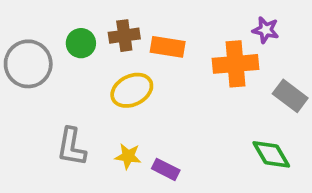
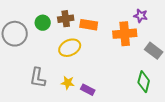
green diamond: (271, 154) -> (144, 82), turned 45

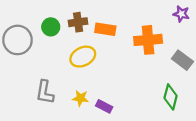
purple star: (141, 16) -> (181, 14), moved

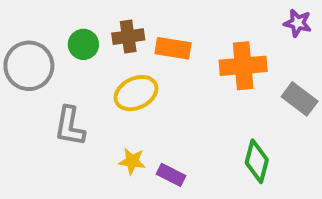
gray L-shape: (45, 92) -> (70, 126), moved
green diamond: (171, 97) -> (257, 161), moved

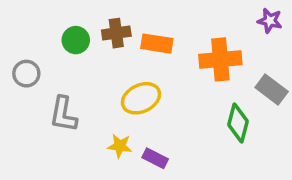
gray circle: (29, 66) -> (26, 74), moved, size x0.6
yellow ellipse: (136, 93) -> (141, 98), moved
green diamond: (257, 161) -> (238, 123), moved

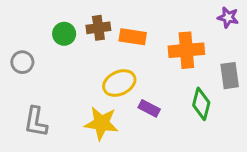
gray rectangle: (272, 89) -> (230, 76), turned 45
gray L-shape: (63, 114) -> (36, 122), moved
yellow star: (120, 146) -> (101, 123), size x1.6
purple rectangle: (155, 158) -> (149, 108), moved

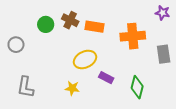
brown cross: (98, 28) -> (70, 20), turned 35
green diamond: (201, 104) -> (137, 87), moved
yellow star: (101, 123) -> (72, 88), size x0.6

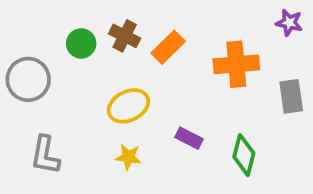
orange rectangle: (95, 27) -> (168, 47), turned -54
gray circle: (16, 45) -> (28, 79), size x1.5
yellow ellipse: (85, 59) -> (128, 106), moved

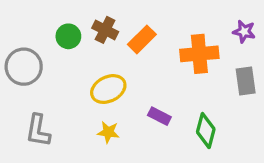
purple star: (289, 23) -> (244, 32), moved

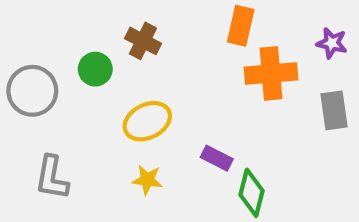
green circle: (68, 36) -> (95, 69), moved
orange rectangle: (142, 39) -> (241, 26), moved, turned -32
green diamond: (206, 131) -> (251, 193), moved

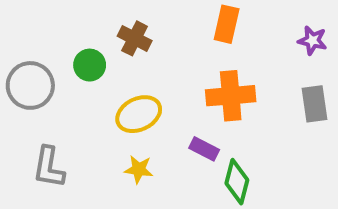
orange cross: (271, 73) -> (231, 96), moved

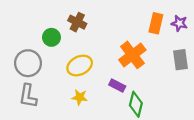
orange rectangle: (227, 24) -> (156, 23), moved
gray circle: (30, 85) -> (28, 63), moved
orange cross: (231, 96) -> (132, 55), turned -32

